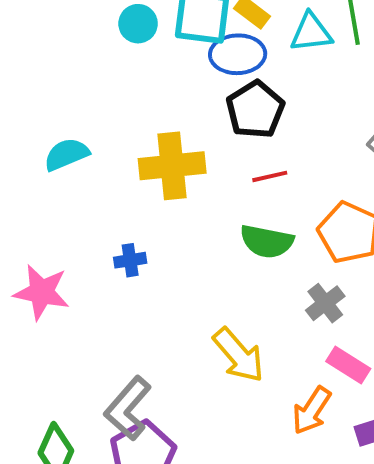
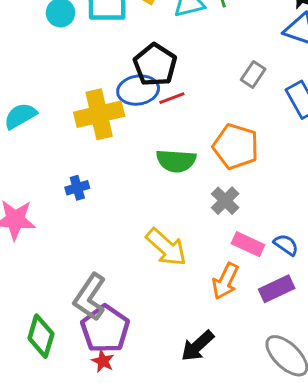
blue ellipse: (238, 54) -> (138, 90), moved
red line: (270, 176) -> (172, 98), moved

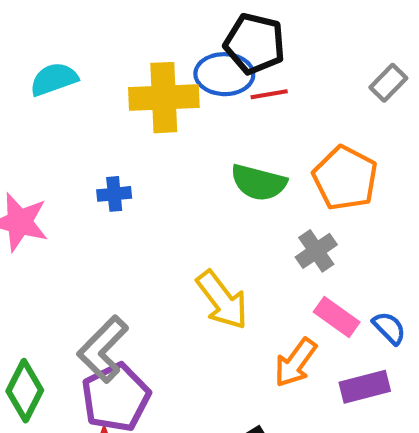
black pentagon: (155, 65) -> (255, 44), turned -30

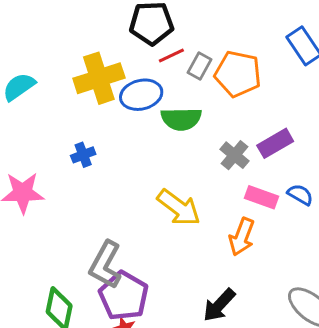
blue ellipse: (224, 74) -> (141, 95), moved
gray rectangle: (388, 83) -> (200, 66), moved
orange pentagon: (345, 178) -> (238, 74), moved
purple rectangle: (365, 387) -> (275, 143), moved

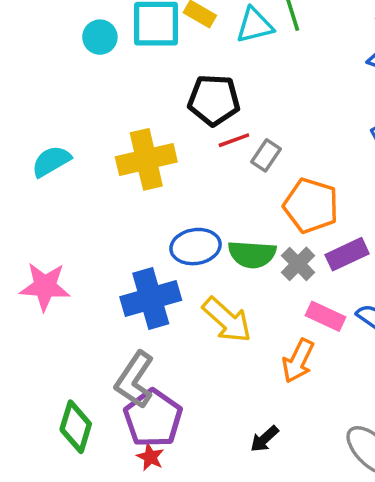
orange pentagon: (238, 74) -> (311, 206), moved
blue ellipse: (141, 95) -> (196, 247), moved
green semicircle: (181, 119) -> (252, 254), moved
blue cross: (83, 155) -> (151, 298), moved, size x2.0
black arrow: (219, 305) -> (264, 439), size x0.7

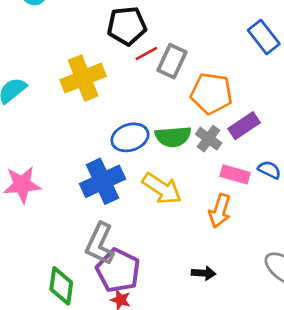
gray rectangle: (266, 155) -> (172, 61), size x1.4
black arrow: (264, 439) -> (204, 273), turned -125

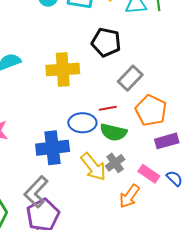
red line: (146, 53) -> (108, 108), moved
gray cross: (209, 139) -> (115, 163), moved

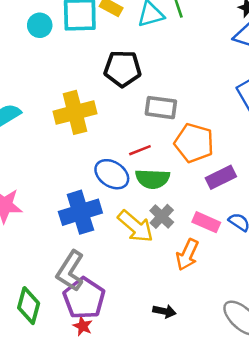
gray rectangle: (130, 78) -> (161, 108), turned 65
blue ellipse: (82, 123) -> (112, 174), turned 44

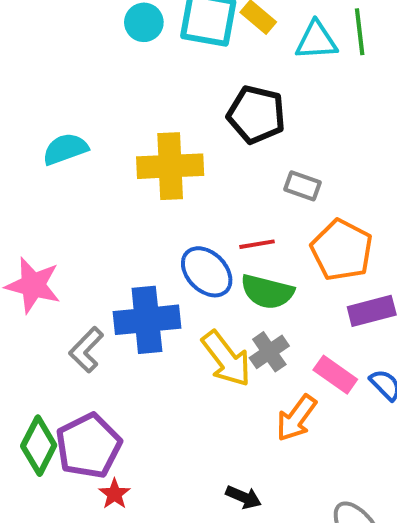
gray rectangle: (161, 108) -> (302, 186), size x0.7
gray L-shape: (70, 271) -> (86, 350), moved, size x0.7
purple pentagon: (84, 298) -> (88, 446), moved

